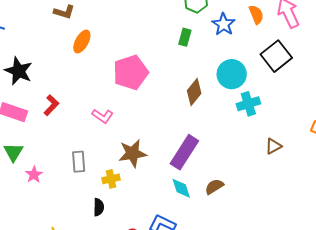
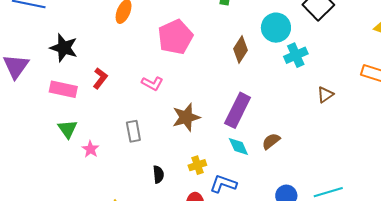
yellow cross: (111, 179) -> (197, 165), moved

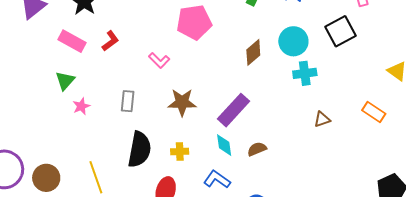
black semicircle: (158, 174) -> (140, 149), size x2.0
blue L-shape: (223, 184) -> (217, 179), moved

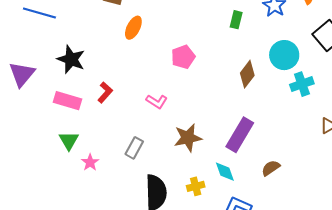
pink pentagon: (194, 22) -> (183, 57), size x0.7
gray rectangle: (128, 101) -> (134, 148), turned 35
cyan diamond: (224, 145) -> (225, 172), moved

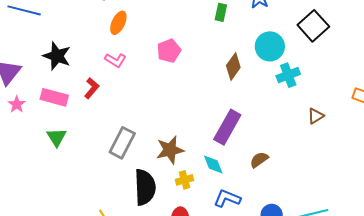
pink L-shape: (157, 101) -> (115, 60), moved
brown star: (188, 138) -> (170, 150), moved
gray rectangle: (134, 148) -> (122, 143), size x1.4
pink star: (90, 162) -> (17, 104), moved

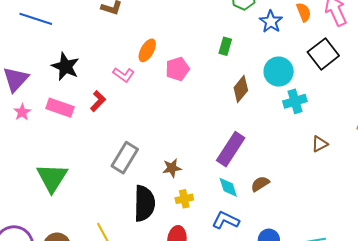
green rectangle: (221, 12) -> (225, 46), moved
orange ellipse: (118, 23) -> (147, 50), moved
green triangle: (57, 137) -> (52, 178), moved, size x1.6
brown star: (170, 150) -> (172, 168), size x0.7
cyan diamond: (213, 164) -> (228, 187), moved

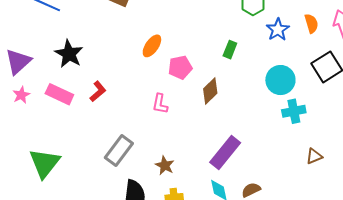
pink L-shape: (124, 75) -> (160, 104), moved, turned 60
brown diamond: (241, 89) -> (210, 91), moved
brown star: (172, 168) -> (165, 165), turned 30

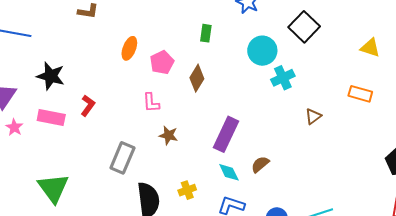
brown star: (165, 165) -> (168, 135), moved

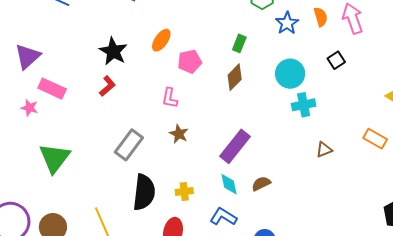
black square: (304, 27) -> (336, 60), size x0.6
black star: (51, 76) -> (113, 51), moved
brown diamond: (197, 78) -> (235, 77), moved
pink rectangle: (51, 117) -> (52, 89), moved
pink star: (14, 127) -> (29, 108), moved, turned -30

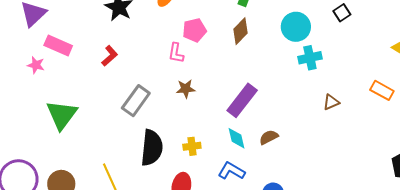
pink pentagon: (190, 62) -> (194, 30), moved
red L-shape: (107, 86) -> (110, 56), moved
brown star: (179, 134) -> (186, 89), turned -30

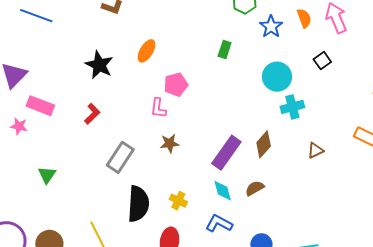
brown diamond: (240, 31) -> (264, 144), moved
green triangle: (62, 115) -> (47, 175), size x0.6
yellow cross: (192, 146) -> (178, 201), turned 36

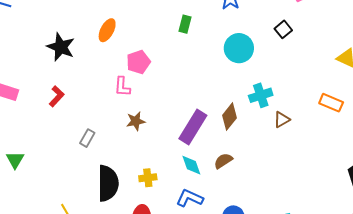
cyan cross: (292, 107) -> (261, 95), moved
gray rectangle: (120, 157) -> (87, 138), size x0.6
yellow cross: (178, 201) -> (148, 178), turned -30

